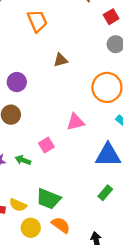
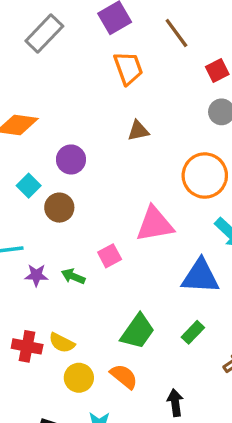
orange trapezoid: (37, 21) -> (128, 68), moved
pink triangle: (75, 122) -> (155, 224), size x1.4
green trapezoid: (49, 199) -> (138, 331), moved, turned -80

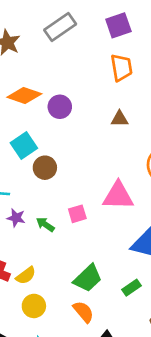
purple circle: (71, 159) -> (60, 107), moved
cyan square: (29, 186) -> (24, 145), size x1.4
yellow semicircle: (62, 343) -> (26, 276), turned -75
orange semicircle: (124, 376) -> (83, 312), moved

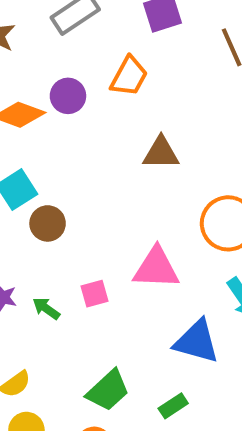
orange trapezoid: (121, 68) -> (129, 76), moved, turned 36
purple circle: (60, 107) -> (68, 96), moved
brown triangle: (120, 119) -> (161, 153), size x1.4

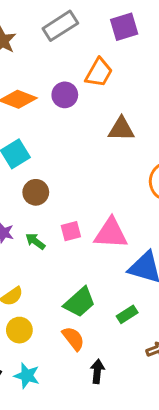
purple circle: (68, 96) -> (65, 95), moved
brown circle: (48, 223) -> (36, 192), moved
pink triangle: (156, 268) -> (111, 233), moved

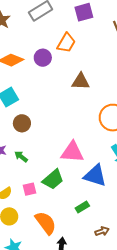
pink square: (71, 231) -> (29, 189), moved
green trapezoid: (80, 302) -> (53, 179), moved
orange semicircle: (73, 339) -> (46, 223), size x1.4

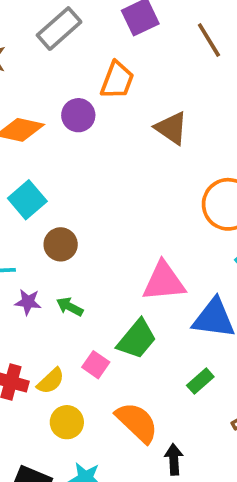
brown triangle: (81, 81) -> (171, 128), moved, turned 42
pink square: (29, 189) -> (96, 365), turned -32

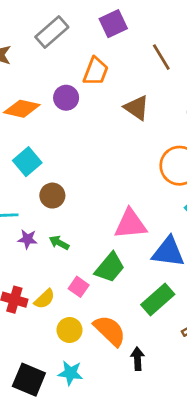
brown line: (209, 40) -> (161, 57), moved
green rectangle: (200, 381) -> (158, 299), size x1.6
yellow circle: (67, 422) -> (70, 330), moved

